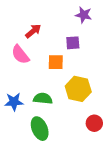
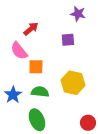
orange square: (56, 62) -> (36, 67), moved
blue star: (14, 102) -> (13, 95), turned -30
red circle: (94, 123) -> (88, 123), moved

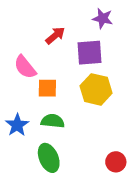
red arrow: (31, 29) -> (55, 36), moved
purple square: (68, 40) -> (89, 53), size x1.5
yellow hexagon: (73, 83) -> (96, 89), moved

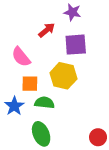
purple star: (103, 18) -> (72, 12), moved
orange square: (47, 88) -> (30, 84), moved
yellow hexagon: (96, 89) -> (63, 76), moved

